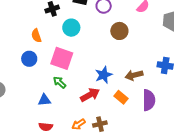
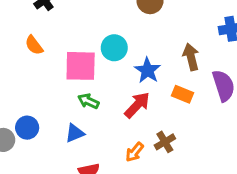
cyan circle: (71, 28) -> (114, 48), moved
blue circle: (29, 59) -> (27, 128), moved
brown arrow: (134, 75) -> (191, 57), turned 108

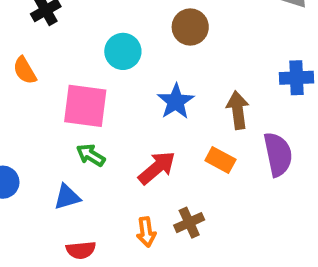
cyan circle: (114, 48) -> (123, 51), moved
blue star: (148, 70) -> (176, 101), moved
orange arrow: (135, 152) -> (146, 232), turned -54

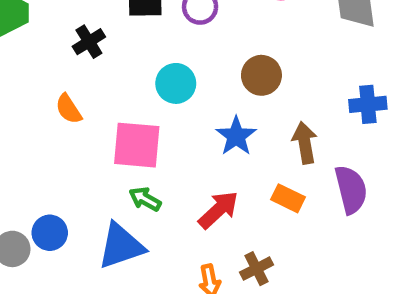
brown circle: (190, 27) -> (261, 75), moved
blue triangle: (67, 197) -> (121, 246), size x1.6

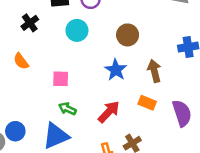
cyan circle: (176, 83) -> (77, 30), moved
pink square: (137, 145) -> (61, 79), size x0.6
purple semicircle: (351, 190) -> (182, 113), moved

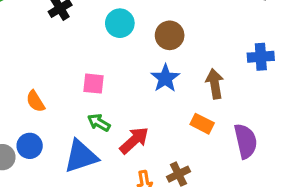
brown circle: (128, 35) -> (170, 35), moved
orange semicircle: (21, 61) -> (35, 101), moved
red arrow: (109, 112) -> (134, 140), moved

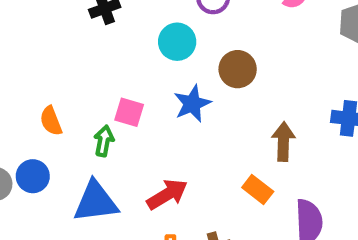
blue star: (165, 78) -> (192, 104), moved
green arrow: (99, 123) -> (104, 141), moved, turned 60

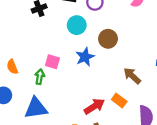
brown arrow: (283, 142) -> (132, 76), turned -48
red arrow: (167, 194) -> (94, 106), moved

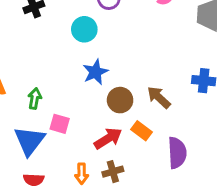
brown circle: (108, 39) -> (120, 100), moved
pink square: (52, 62) -> (60, 124), moved
blue triangle: (36, 108) -> (29, 141), turned -45

